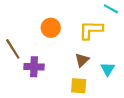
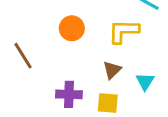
purple cross: (34, 67) -> (69, 94), moved

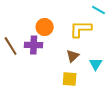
purple cross: (69, 94) -> (34, 45), moved

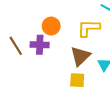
brown triangle: (73, 56) -> (80, 56), size x1.5

